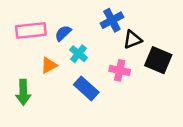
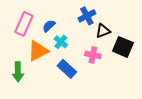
pink rectangle: (31, 31) -> (24, 24), turned -60
orange triangle: (49, 65) -> (38, 51), size x1.6

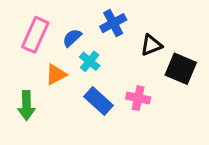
blue cross: (87, 16) -> (113, 23), moved
orange triangle: (38, 51) -> (56, 75), size x0.7
pink cross: (93, 55) -> (138, 98), moved

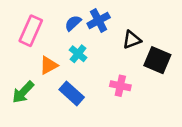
blue semicircle: (72, 38) -> (73, 23), moved
blue rectangle: (98, 101) -> (72, 93), moved
green arrow: (26, 105) -> (23, 92), turned 45

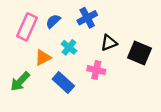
blue semicircle: (73, 23) -> (53, 21), moved
black triangle: (132, 40) -> (109, 43), moved
pink cross: (120, 86) -> (96, 70), moved

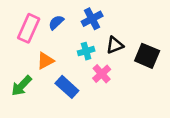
cyan cross: (69, 47) -> (86, 51), moved, turned 35
pink cross: (96, 70) -> (102, 74), turned 36

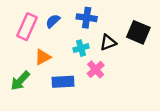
blue cross: (92, 19) -> (87, 18), turned 36
black square: (147, 56) -> (138, 32), moved
blue rectangle: (67, 87) -> (63, 82), turned -45

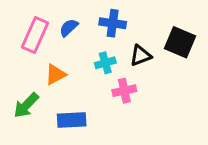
pink cross: (96, 69) -> (124, 91), turned 30
blue rectangle: (63, 82) -> (72, 120), moved

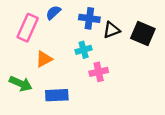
blue semicircle: (69, 28) -> (53, 13), moved
black triangle: (140, 55) -> (111, 30), moved
green arrow: (26, 105) -> (21, 84), turned -110

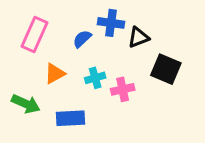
blue semicircle: (53, 13) -> (82, 39), moved
black square: (143, 33) -> (166, 69), moved
cyan cross: (84, 50) -> (95, 78), moved

